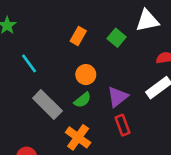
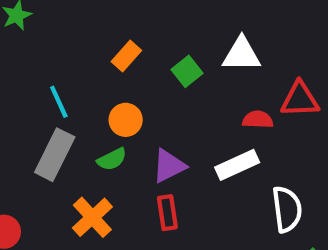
cyan line: (29, 63) -> (59, 102), moved
gray rectangle: (47, 104) -> (55, 155), turned 60

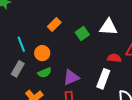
orange circle: (126, 120) -> (42, 53), moved
gray rectangle: (55, 155) -> (18, 69), size x0.7
white rectangle: (237, 165) -> (103, 79), turned -48

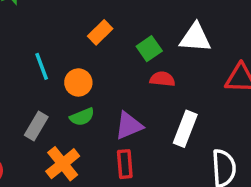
red semicircle: (114, 58) -> (162, 79), moved
gray rectangle: (18, 69) -> (36, 126), moved

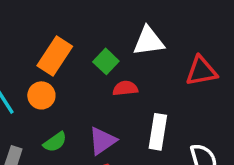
orange rectangle: (100, 32) -> (55, 56), size x1.5
orange circle: (78, 82) -> (41, 95), moved

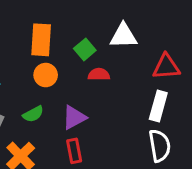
orange rectangle: (55, 56) -> (41, 40), turned -36
orange circle: (41, 95) -> (46, 75), moved
white rectangle: (158, 132) -> (158, 106), moved

